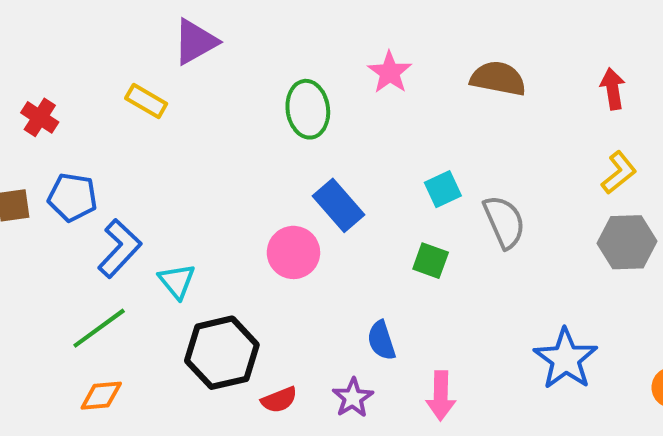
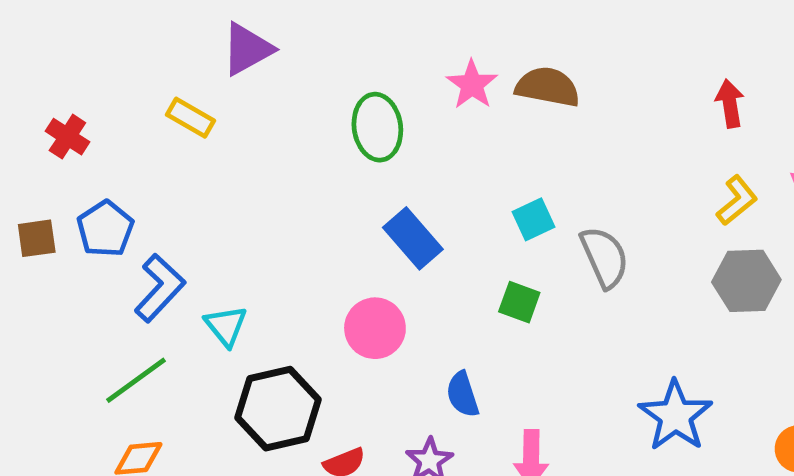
brown semicircle: (498, 79) -> (548, 87), moved
blue pentagon: (72, 197) -> (105, 229), turned 30
pink circle: (293, 252) -> (375, 328), moved

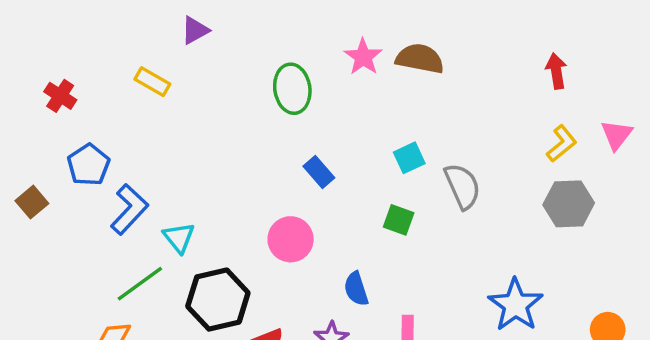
purple triangle: (247, 49) -> (195, 30), size x0.7
brown square: (37, 238) -> (32, 202), moved, turned -32
blue rectangle: (413, 238) -> (319, 172), size x0.7
green line: (136, 380) -> (140, 284), moved

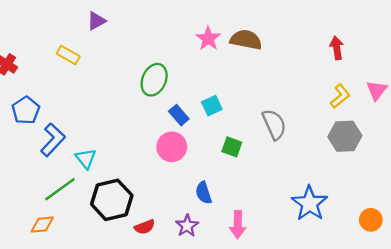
green ellipse: (292, 89) -> (154, 80), moved, turned 32
cyan square: (409, 158) -> (212, 106), moved
pink circle: (291, 239) -> (172, 147), moved

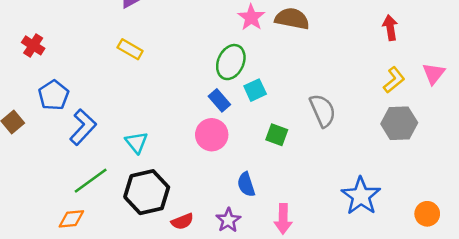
yellow rectangle: (68, 55) -> (130, 49), moved
green ellipse: (154, 80) -> (231, 62), moved
cyan triangle: (86, 159) -> (136, 142), moved

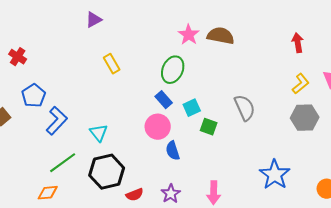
yellow rectangle: (130, 49) -> (112, 64), moved, turned 30
cyan square: (255, 90) -> (192, 108), moved
blue semicircle: (246, 184) -> (173, 151), moved

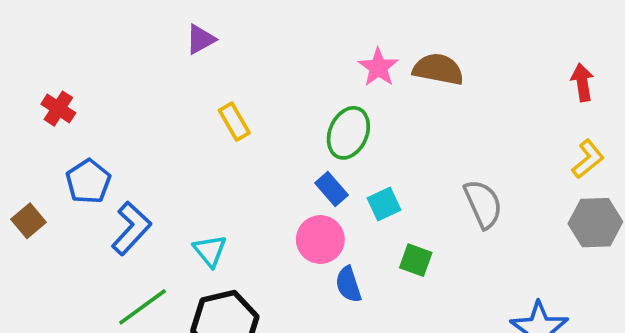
green square: (209, 127) -> (416, 260), moved

